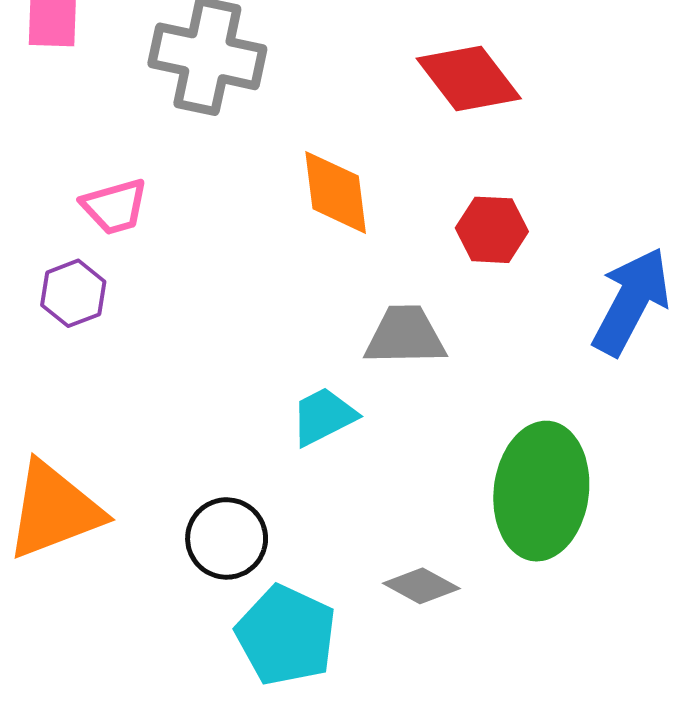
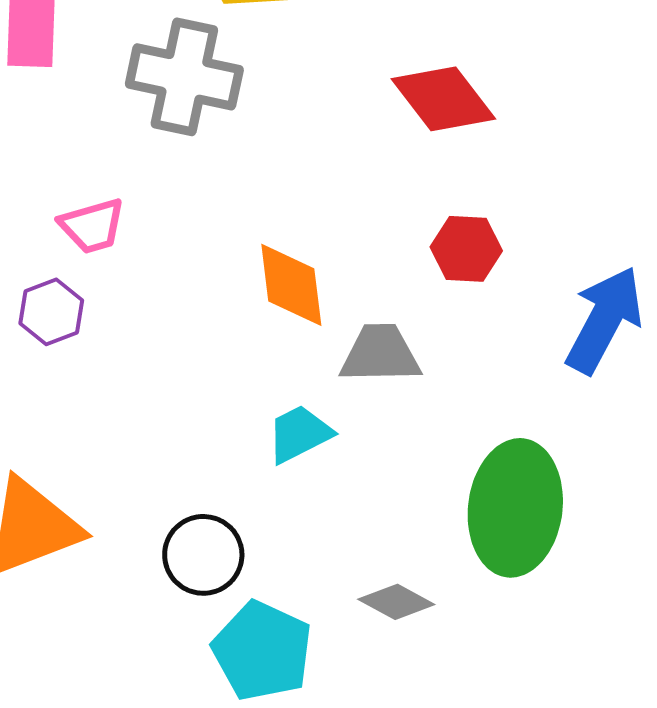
orange diamond: (336, 192) -> (291, 285), moved

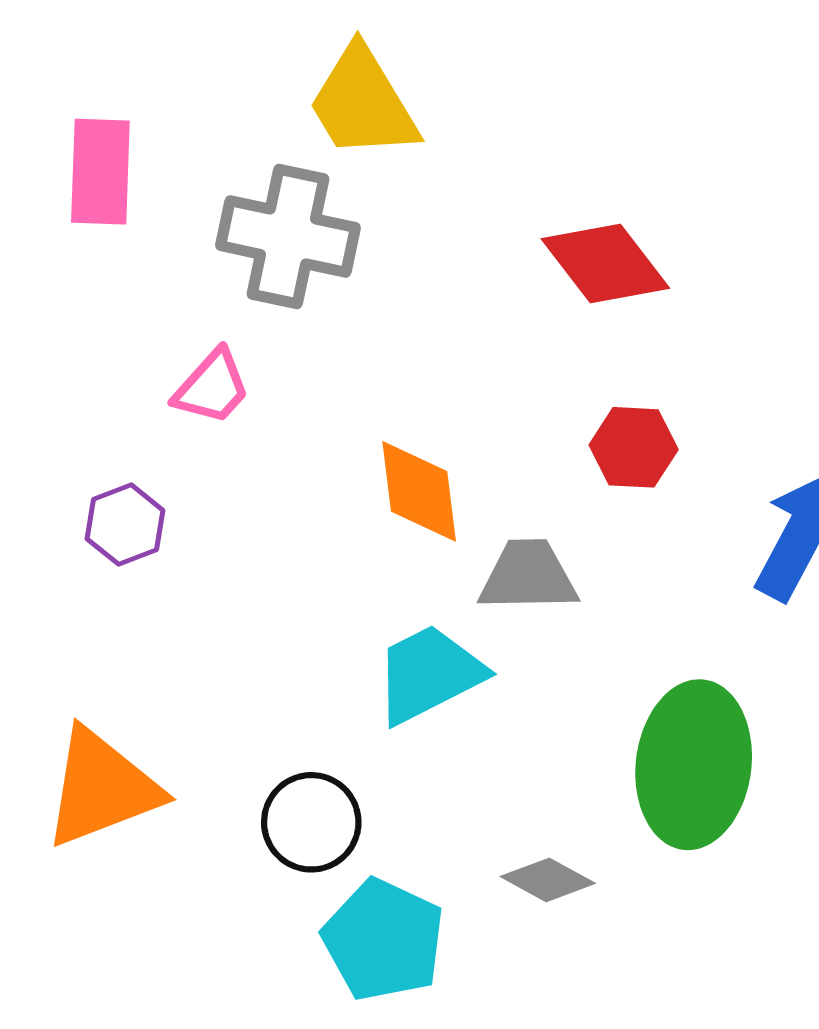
pink trapezoid: (92, 226) -> (212, 387), moved, turned -32
cyan trapezoid: (299, 434) -> (429, 674), size x1.4

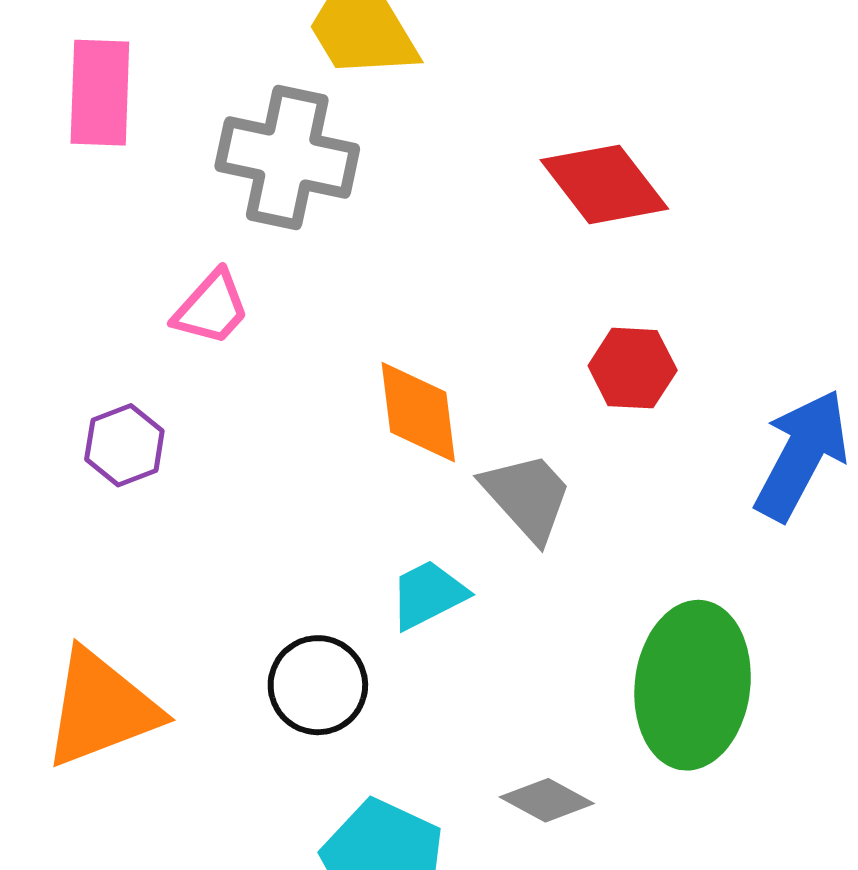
gray trapezoid: (528, 576) -> (527, 497), turned 49
cyan trapezoid: (429, 674) -> (428, 595), size x0.7
black circle: (311, 822) -> (318, 685), moved

